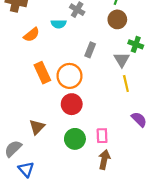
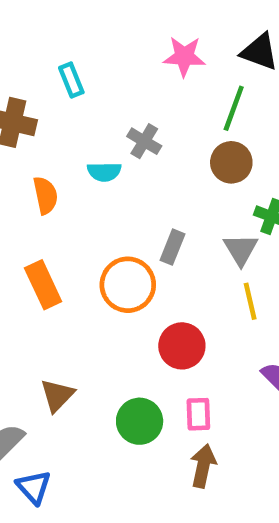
orange semicircle: (31, 35) -> (45, 195), turned -63
gray rectangle: (90, 50) -> (172, 247), moved
orange rectangle: (42, 73) -> (43, 285), moved
red circle: (72, 104) -> (182, 346), moved

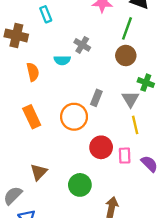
pink rectangle: (198, 414) -> (125, 156), moved

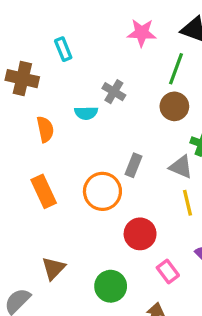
gray triangle: (130, 99) -> (181, 167), turned -36
pink rectangle: (125, 156) -> (168, 271), moved, turned -35

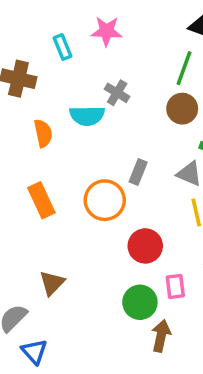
pink star: (142, 33) -> (106, 31), moved
cyan semicircle: (86, 113) -> (87, 116), size x1.4
pink rectangle: (168, 271) -> (175, 286), turned 30
green circle: (111, 286) -> (140, 302), moved

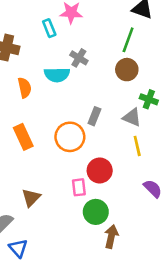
cyan rectangle: (62, 47) -> (49, 28), moved
pink rectangle: (175, 286) -> (79, 187), moved

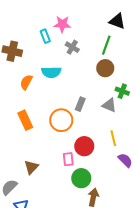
gray cross: (79, 58) -> (72, 47), moved
orange semicircle: (25, 88) -> (26, 82), turned -140
yellow line: (137, 146) -> (113, 138), moved

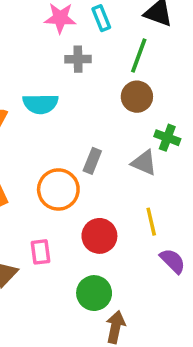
cyan rectangle: (45, 36) -> (101, 18), moved
gray cross: (72, 47) -> (78, 59), turned -32
pink rectangle: (68, 159) -> (40, 252), moved

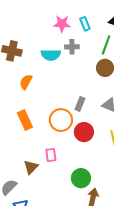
cyan semicircle: (40, 104) -> (51, 55), moved
red circle: (99, 236) -> (84, 132), moved

